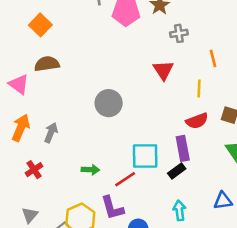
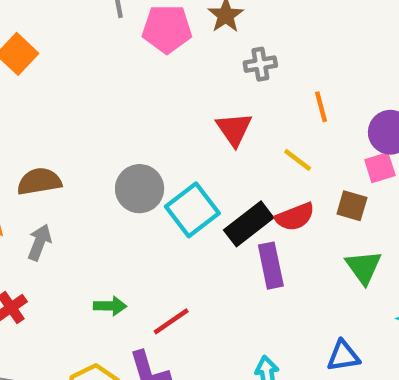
brown semicircle: (47, 64) -> (39, 181), moved
yellow line: (199, 88) -> (298, 160), turned -54
cyan square: (145, 156) -> (192, 210), moved, turned -36
black rectangle: (177, 171) -> (249, 224), moved, size x1.5

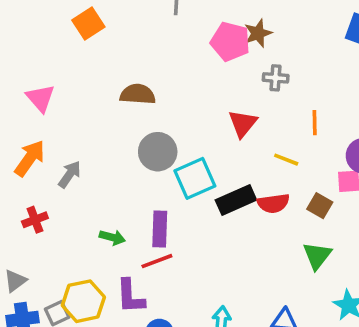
pink pentagon: (167, 29) -> (230, 42), moved
yellow line: (298, 160) -> (286, 160), turned -30
brown semicircle: (39, 181) -> (138, 94), moved
purple rectangle: (271, 266) -> (160, 229), moved

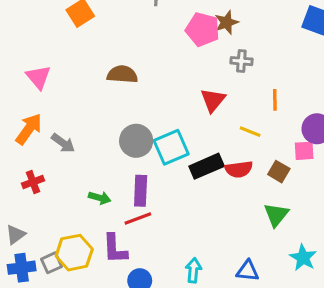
gray circle: (158, 152) -> (136, 141), moved
gray arrow: (70, 174) -> (63, 143), turned 90

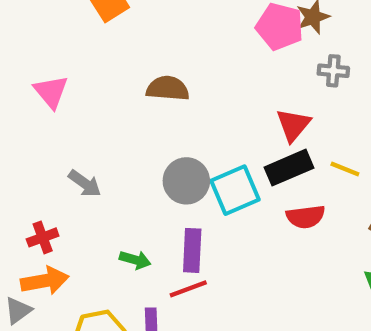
orange arrow: (29, 129) -> (45, 281), moved, turned 44
black rectangle: (207, 166) -> (289, 168), moved
red semicircle: (239, 169) -> (306, 217), moved

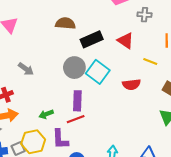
red triangle: (293, 125) -> (125, 41), turned -36
black rectangle: (289, 168) -> (92, 39), moved
cyan square: (235, 190) -> (98, 72), turned -30
green arrow: (135, 260) -> (46, 114), moved, turned 144

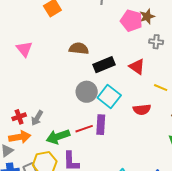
gray arrow: (26, 69) -> (37, 118), moved, turned 84
purple rectangle: (77, 101) -> (101, 125), moved
green arrow: (46, 114) -> (58, 137), size x1.6
red line: (76, 119) -> (84, 129), moved

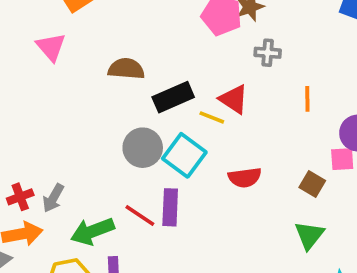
pink triangle: (24, 49) -> (51, 47), moved
yellow line: (161, 88) -> (212, 117), moved
red line: (84, 129) -> (140, 216), turned 54

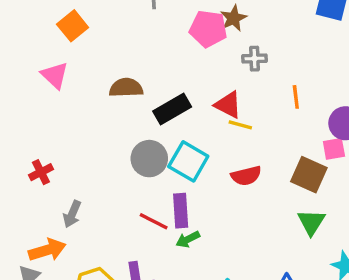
yellow line: (212, 117) -> (240, 125), moved
brown square: (312, 184) -> (309, 175), size x1.5
red cross: (20, 197) -> (41, 172), moved
green arrow: (92, 231) -> (188, 239), moved, size x0.6

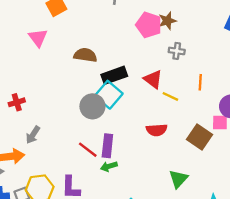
yellow line: (240, 125) -> (170, 96), moved
cyan square: (188, 161) -> (109, 95), moved
green triangle: (311, 222) -> (178, 179), moved

